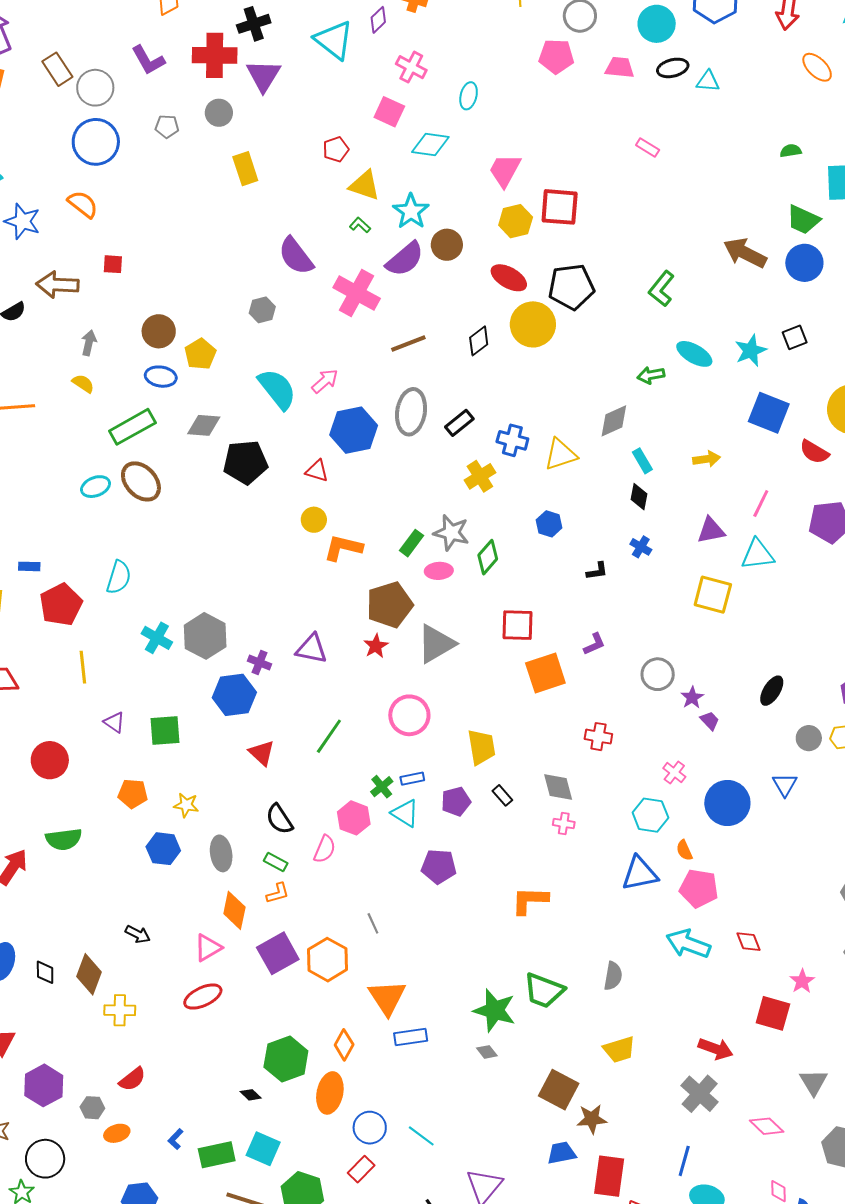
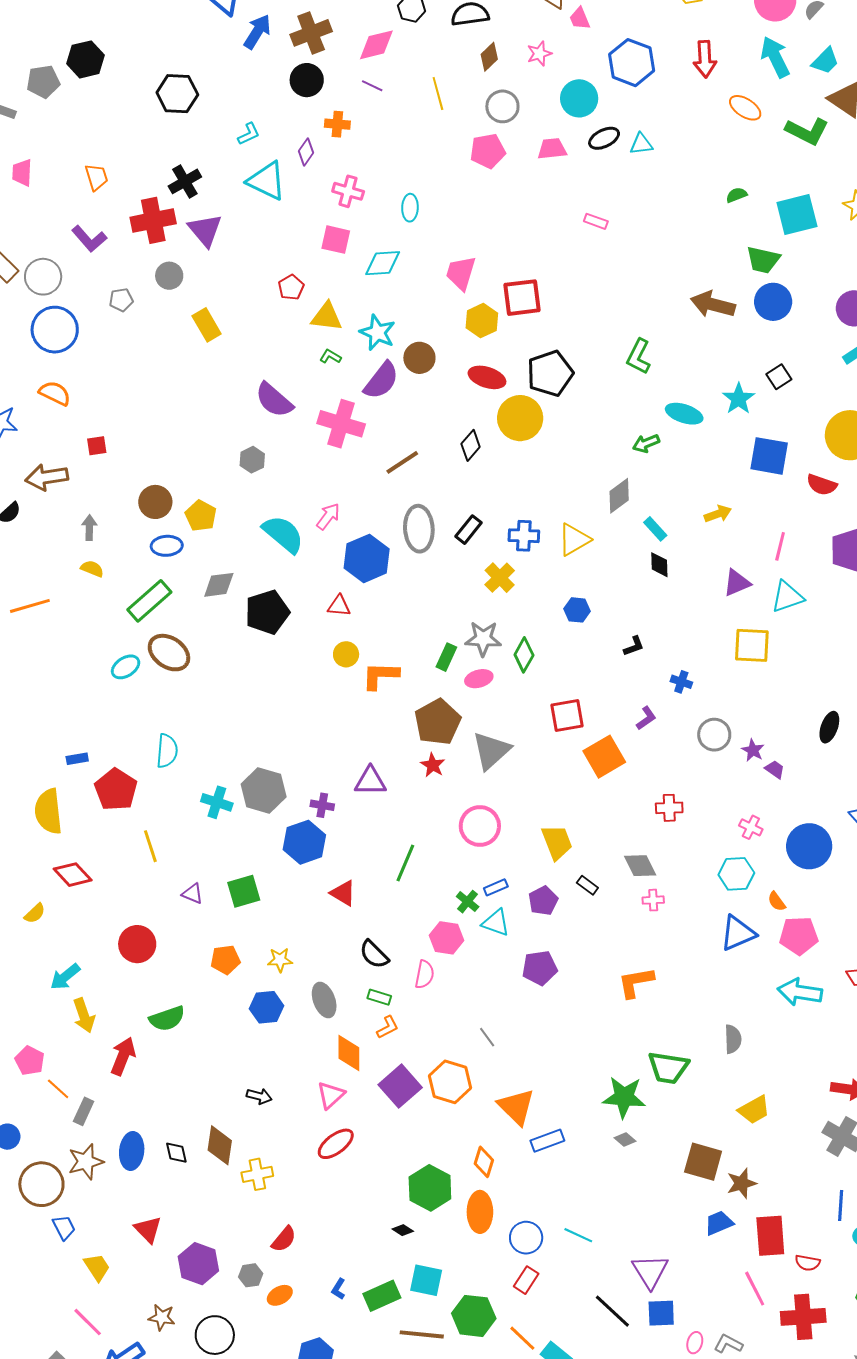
blue cross: (641, 547) -> (681, 682), moved

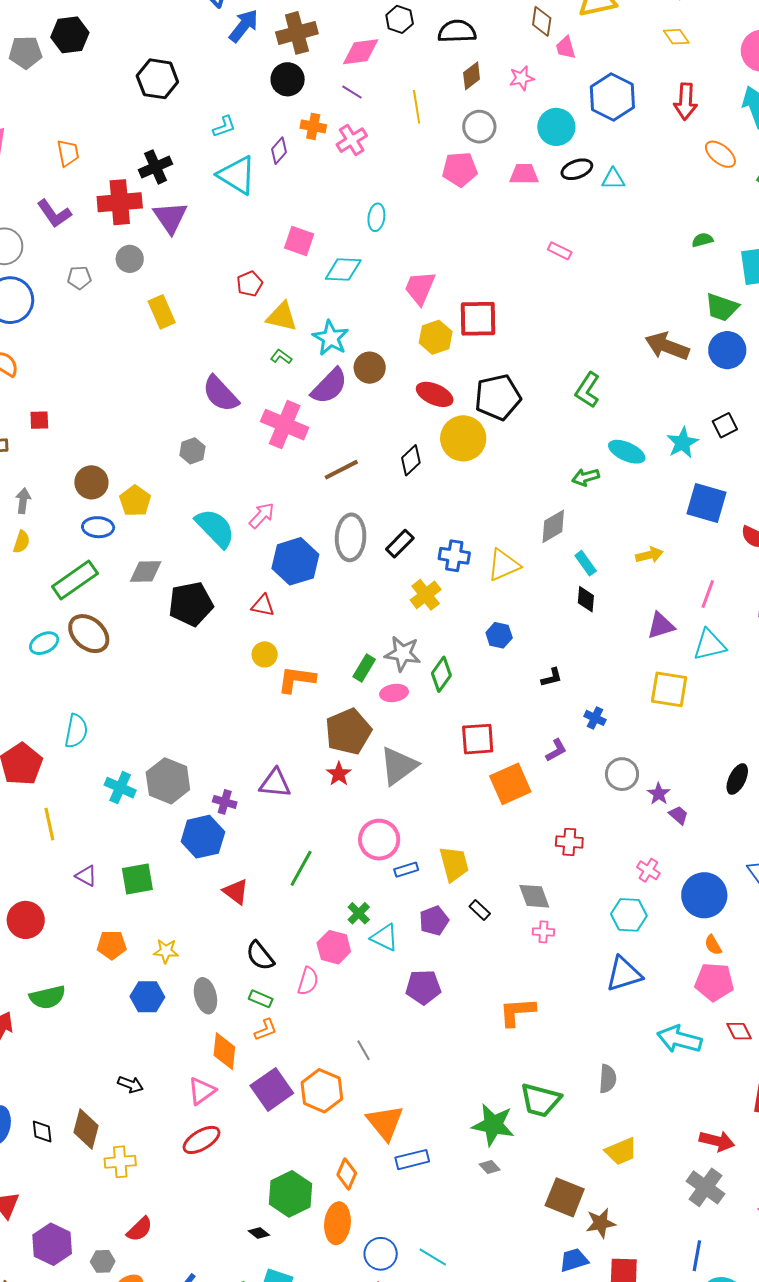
pink cross: (348, 191) -> (352, 140), moved, turned 36
yellow semicircle: (92, 569) -> (22, 542), turned 80
blue rectangle: (496, 887) -> (406, 870), moved
orange semicircle: (777, 901) -> (713, 945), moved
pink pentagon: (799, 936) -> (714, 982), moved

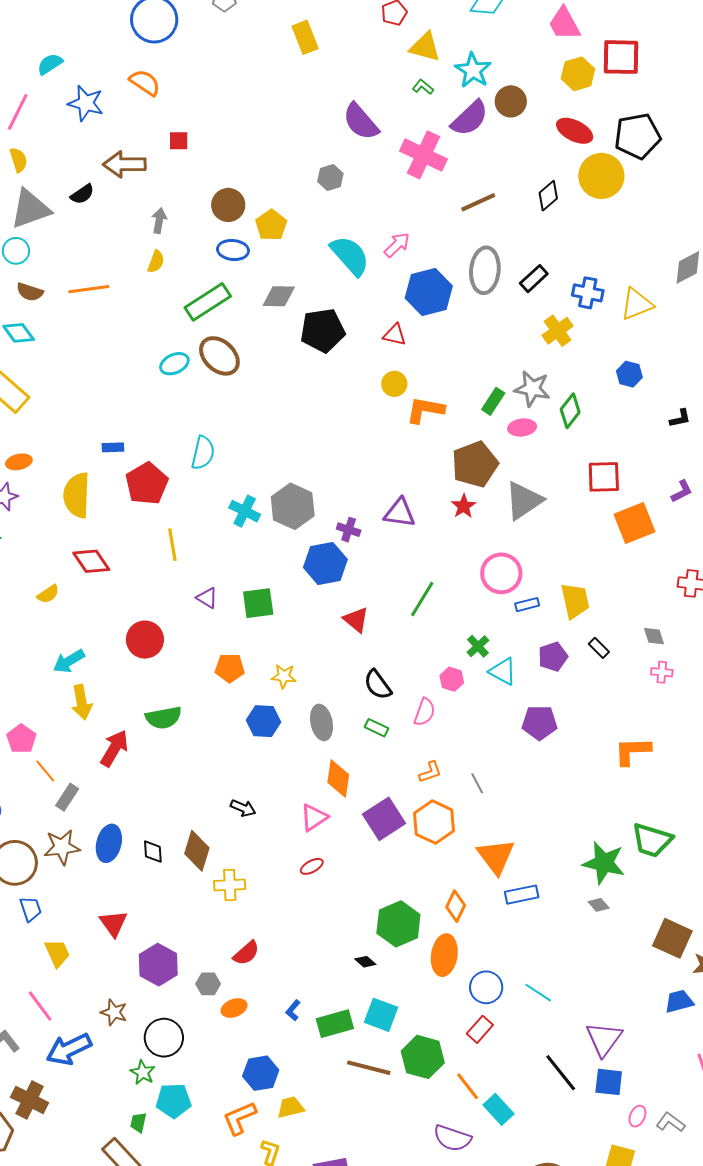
pink trapezoid: (420, 288) -> (564, 24), turned -54
gray diamond: (534, 896) -> (654, 636), size x0.7
pink hexagon: (334, 947) -> (452, 679), size x0.7
orange L-shape: (266, 1030) -> (430, 772), moved
red ellipse: (202, 1140) -> (312, 866), size x0.6

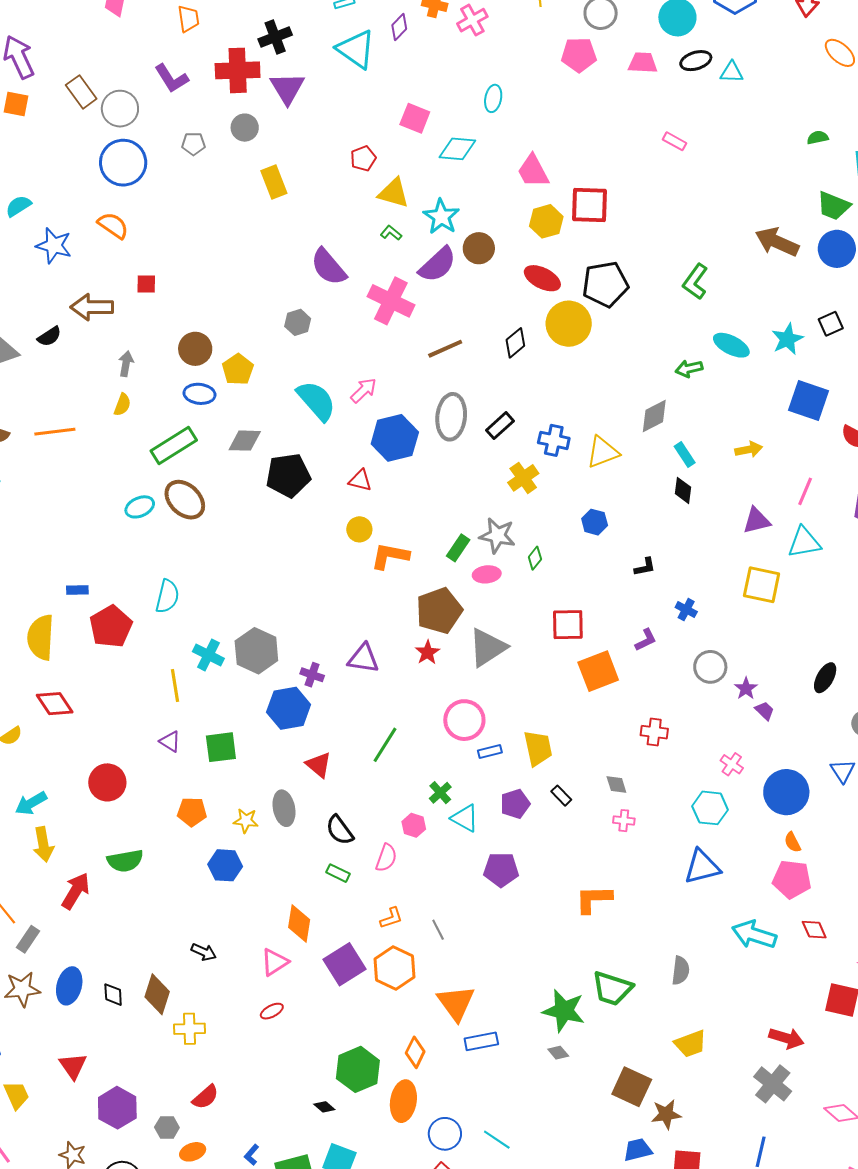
green diamond: (570, 411) -> (535, 558), size x0.7
yellow line: (172, 545) -> (175, 686), moved
gray ellipse: (322, 722) -> (284, 808), moved

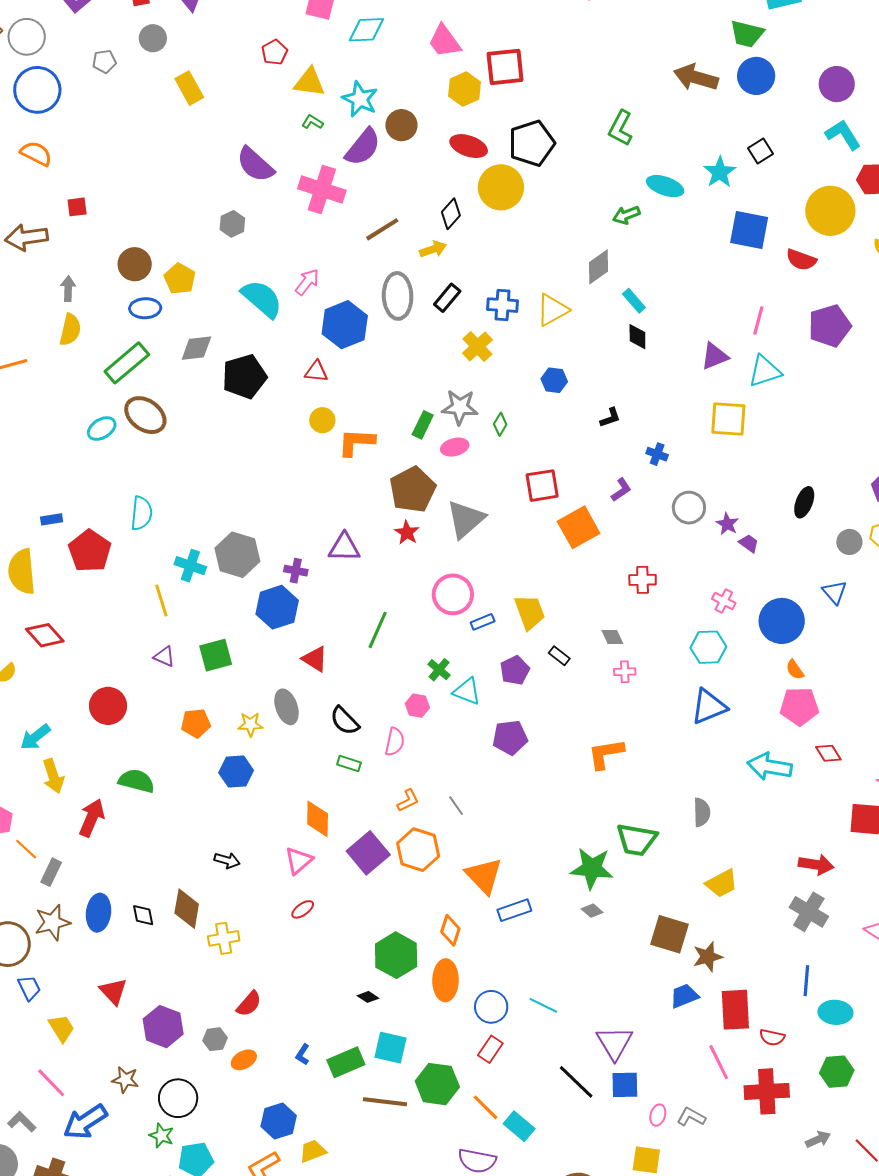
yellow semicircle: (122, 405) -> (70, 330), size x1.4
yellow arrow: (749, 449) -> (433, 249), moved
green semicircle: (125, 861) -> (137, 781), turned -147

